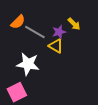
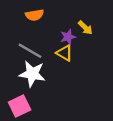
orange semicircle: (18, 22) -> (35, 15), moved, turned 35
gray line: (35, 32) -> (30, 51), moved

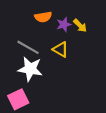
orange semicircle: (35, 15) -> (43, 17), moved
purple star: (68, 37) -> (64, 25), moved

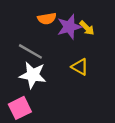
purple star: (64, 25) -> (69, 27), size x1.5
yellow triangle: (61, 49) -> (80, 67), moved

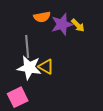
gray line: (30, 51) -> (27, 47), turned 55
yellow triangle: (80, 67) -> (46, 67), moved

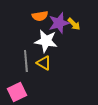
gray line: (27, 47) -> (26, 61), moved
white star: (29, 68) -> (46, 41), moved

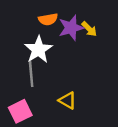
white star: (46, 41) -> (38, 50), moved, turned 30
yellow triangle: (44, 63) -> (67, 100), moved

